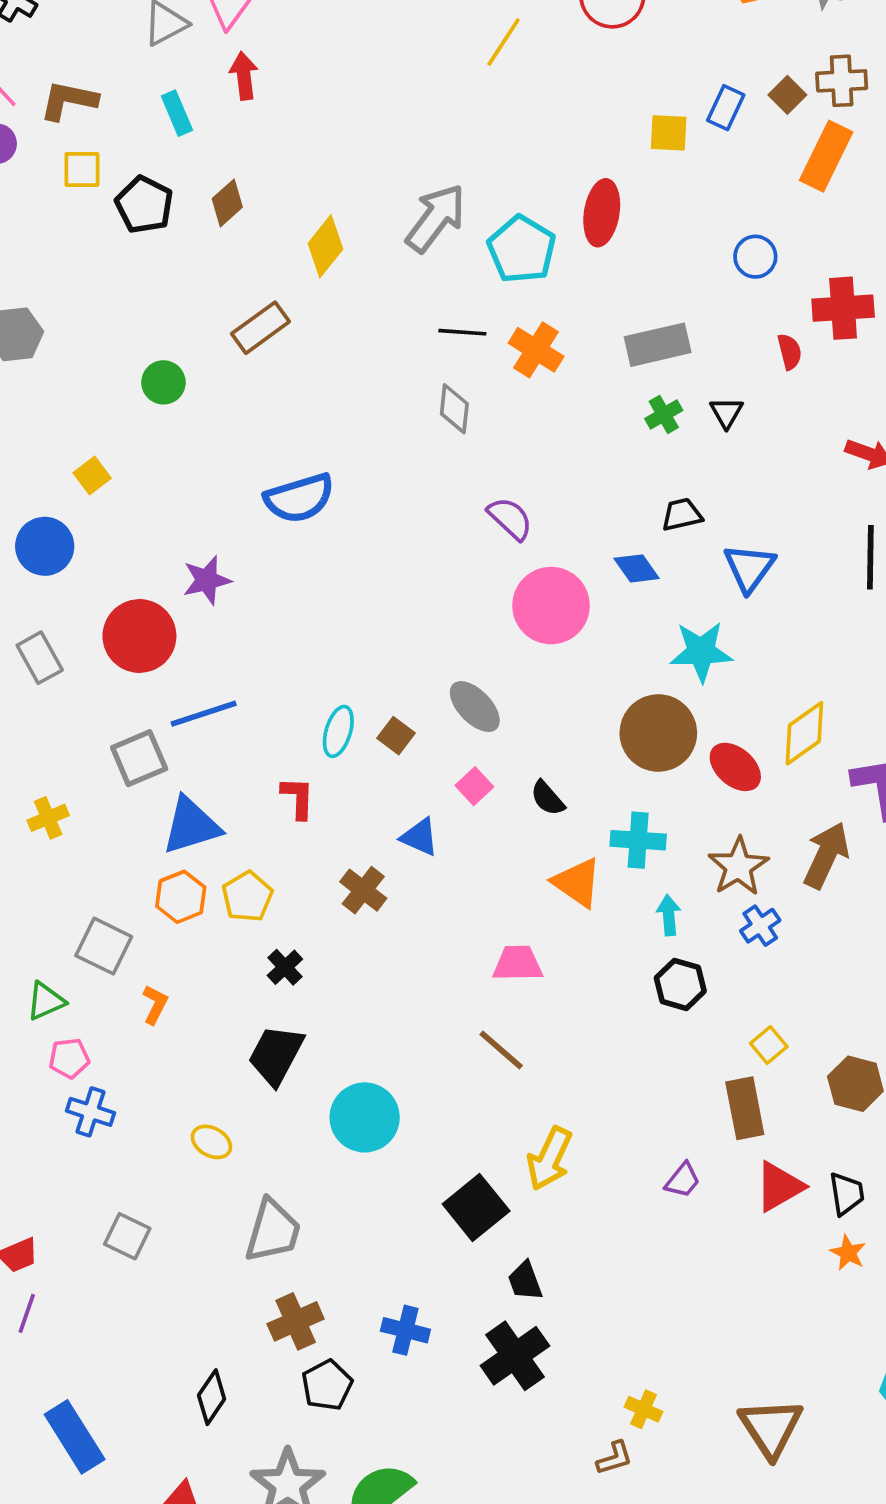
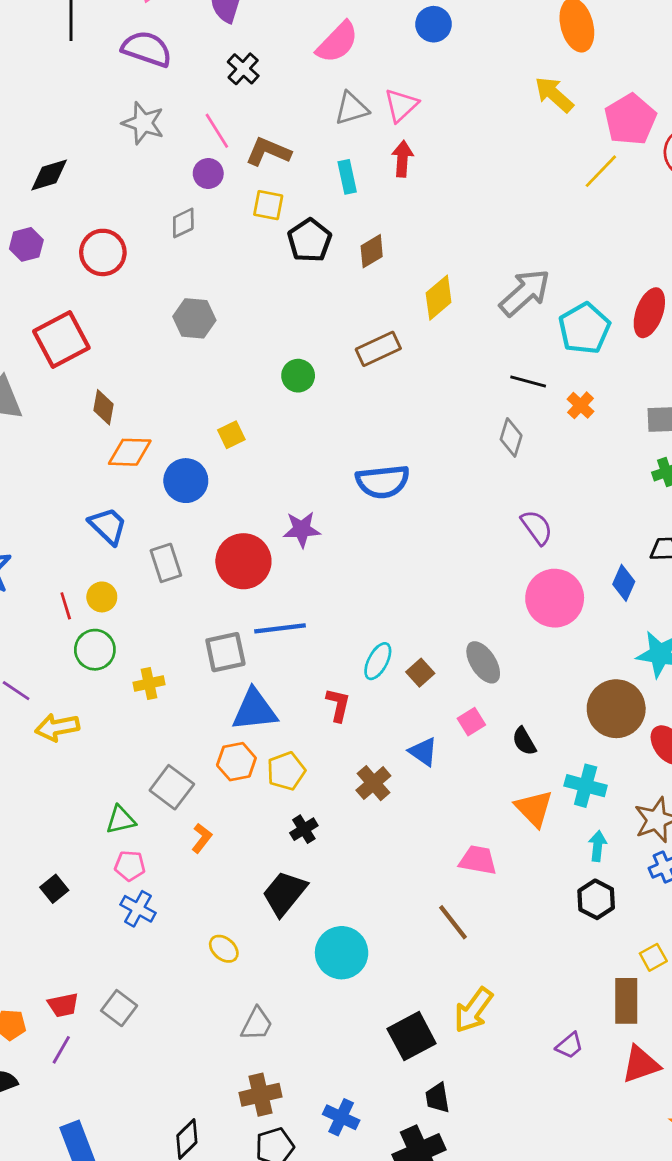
orange cross: (536, 350) -> (581, 405), size x0.7
blue diamond: (637, 568) -> (624, 583), turned 48
gray trapezoid: (273, 1231) -> (257, 1024), size x0.7
gray square: (127, 1236) -> (119, 1008), moved

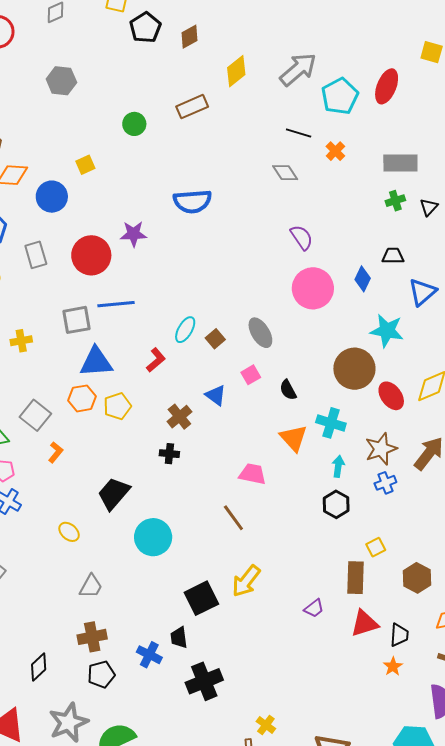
gray diamond: (511, 437) -> (285, 173), turned -52
red L-shape: (338, 705) -> (156, 360), turned 35
black cross: (304, 829) -> (169, 454), moved, turned 36
black trapezoid: (437, 1098) -> (179, 638), moved

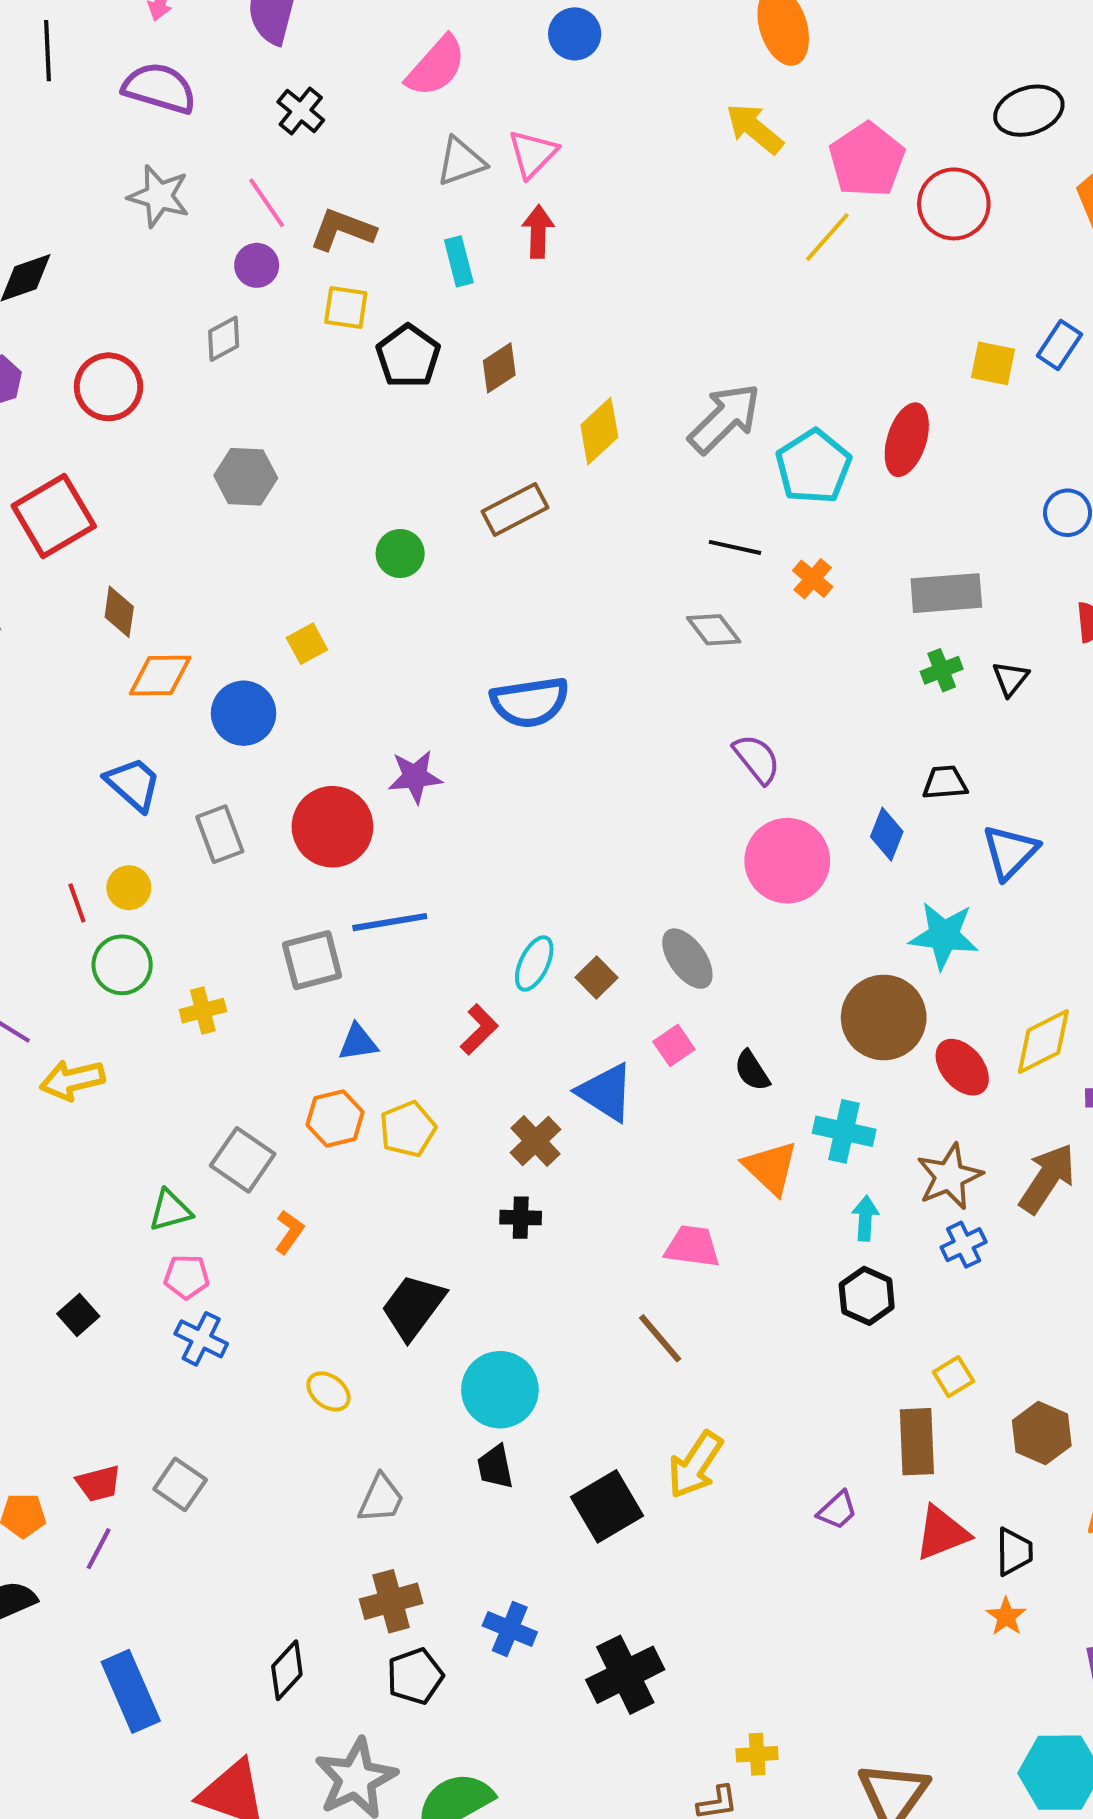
blue triangle: (96, 362) -> (358, 1042), size x0.6
blue triangle: (216, 395) -> (606, 1092), size x1.4
black trapezoid: (179, 638) -> (495, 1467), moved
yellow cross: (266, 725) -> (757, 1754), turned -36

